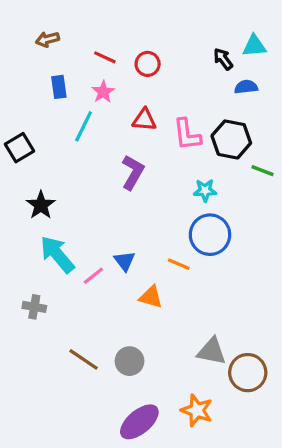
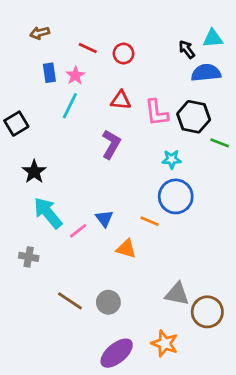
blue semicircle: (246, 87) -> (206, 73), size x1.5
pink star: (103, 92) -> (75, 76), moved

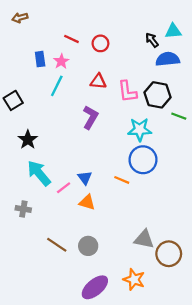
brown arrow: (40, 33) -> (20, 18), moved
cyan star: (172, 159) -> (140, 130), size x1.5
orange triangle: (126, 249) -> (87, 202), moved

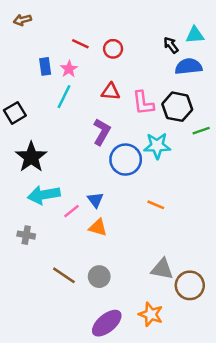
green line: (179, 116) -> (201, 131), turned -40
black star: (28, 140) -> (31, 157), size x1.4
blue circle: (143, 160) -> (126, 160), moved
cyan arrow: (39, 173) -> (44, 195), turned -60
orange line: (122, 180) -> (156, 205), moved

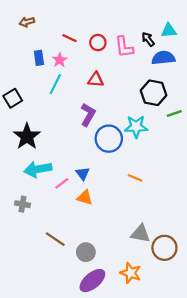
brown arrow: (22, 20) -> (27, 22), moved
pink L-shape: (143, 103) -> (124, 47), moved
gray circle: (99, 277) -> (86, 252), moved

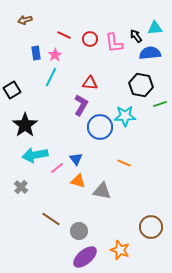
red triangle: (96, 80) -> (90, 83), moved
gray cross: (23, 204) -> (21, 187), turned 32
gray triangle: (140, 234) -> (102, 191), moved

